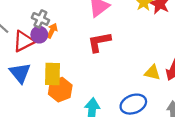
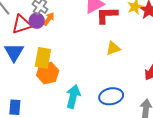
red L-shape: (99, 42) -> (107, 15), moved
yellow triangle: (152, 73) -> (113, 48), moved, turned -42

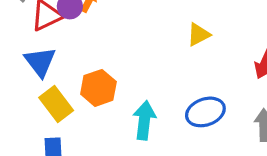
yellow rectangle: (43, 58) -> (56, 104), moved, turned -40

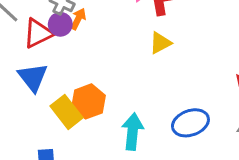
yellow triangle: (198, 34) -> (160, 43), moved
yellow rectangle: (56, 104) -> (67, 112), moved

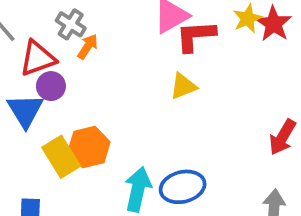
purple circle: (60, 24) -> (51, 86), moved
blue ellipse: (190, 123) -> (183, 187), moved

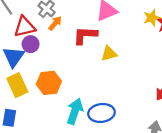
red L-shape: (196, 36) -> (85, 35), moved
yellow rectangle: (61, 157) -> (17, 85), moved

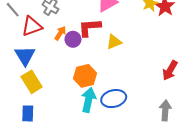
orange arrow: (55, 23) -> (60, 33), moved
purple circle: (31, 44) -> (73, 39), moved
orange hexagon: (49, 83) -> (85, 76), moved

